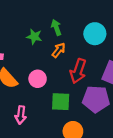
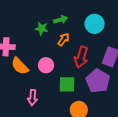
green arrow: (56, 27) -> (61, 20), turned 96
purple pentagon: (96, 99) -> (98, 81), turned 30

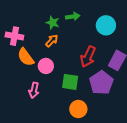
orange arrow: (63, 39) -> (52, 41), moved
pink circle: (46, 65) -> (46, 66), moved

